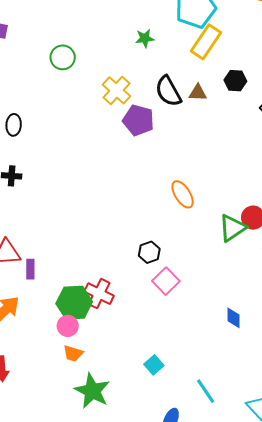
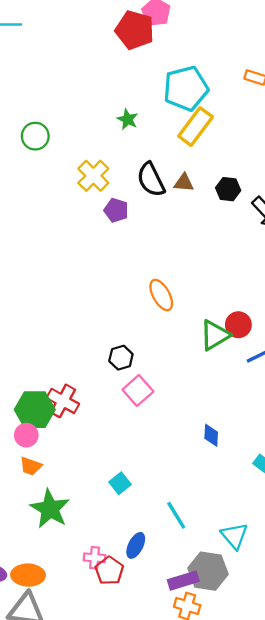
green star: (145, 38) -> (128, 119), turned 30
black hexagon: (235, 81) -> (228, 189), moved
purple pentagon: (138, 120) -> (116, 210), size x0.7

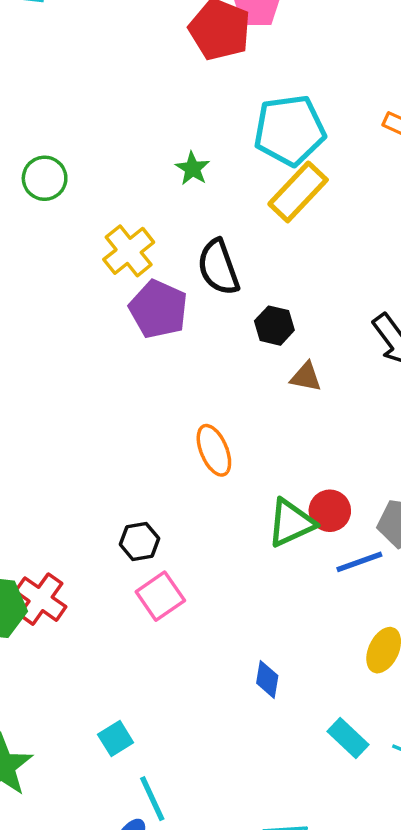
brown triangle: (184, 183) -> (306, 377), moved
black hexagon: (228, 189) -> (274, 326), moved
purple pentagon: (116, 210) -> (158, 309), size x1.5
cyan line: (176, 515) -> (152, 799), moved

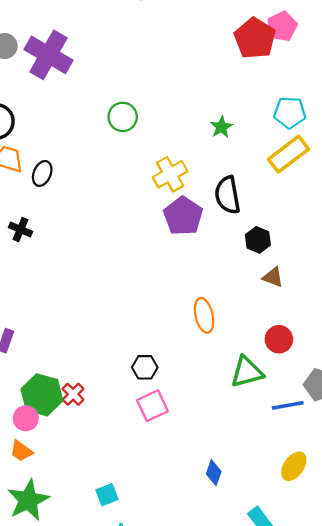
cyan pentagon: (290, 130) -> (290, 113), size x0.7
red circle: (330, 511) -> (279, 339), moved
red cross: (41, 599) -> (73, 394), size x0.7

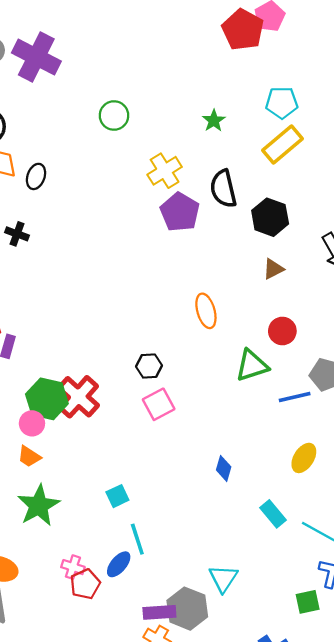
black hexagon: (258, 240) -> (270, 217), moved, size x1.4
brown triangle: (273, 277) -> (273, 269), turned -45
red cross: (73, 394) -> (78, 397), size x1.8

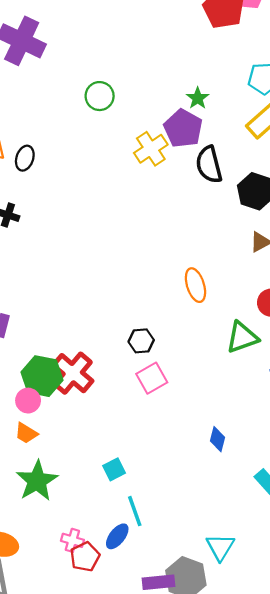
purple pentagon: (180, 212) -> (183, 128), moved

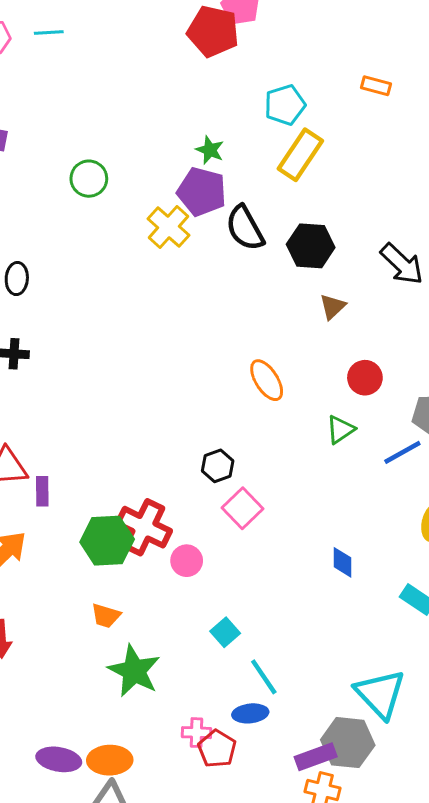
green triangle: (242, 337) -> (340, 430), size x0.7
pink circle: (28, 401) -> (187, 561), moved
blue ellipse: (117, 536) -> (250, 713), turned 60
cyan triangle: (220, 547) -> (380, 694), size x1.4

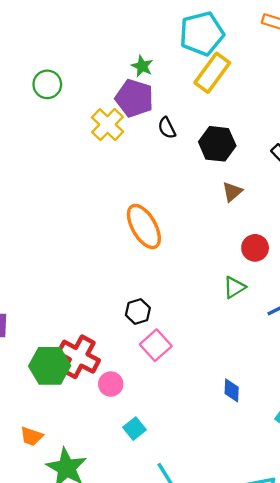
cyan pentagon: (285, 105) -> (202, 34), size x1.4
black semicircle: (245, 228) -> (167, 128), size x0.6
orange ellipse: (267, 380) -> (144, 226), moved, size x1.4
orange trapezoid: (106, 616) -> (31, 436), moved
cyan square: (225, 632) -> (135, 429), moved

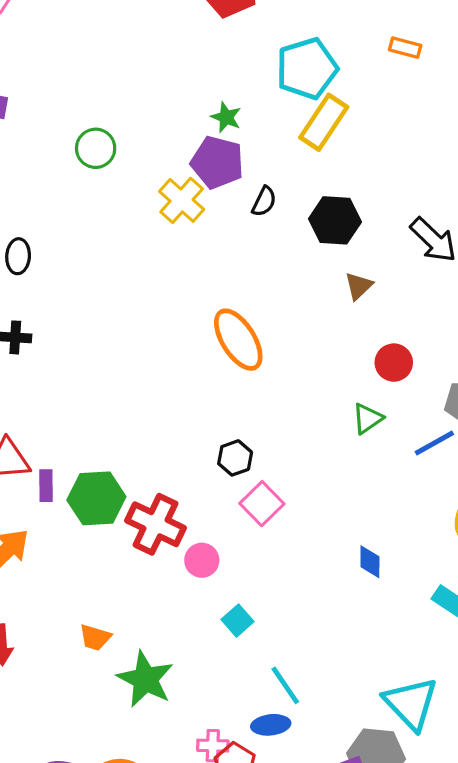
black semicircle: (167, 128) -> (264, 201), turned -125
green hexagon: (50, 366) -> (96, 498), moved

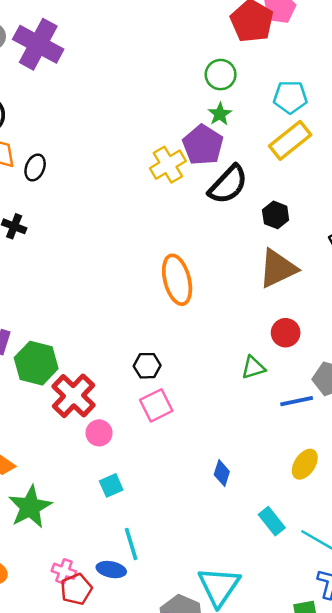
cyan pentagon: (307, 69) -> (290, 97), size x0.7
green circle: (96, 148) -> (221, 75), moved
black semicircle: (264, 201) -> (228, 185), size x1.8
black hexagon: (335, 220) -> (276, 215), size x0.7
brown triangle: (359, 286) -> (278, 268), size x1.8

